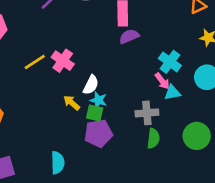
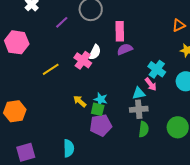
pink cross: (63, 61) -> (83, 60), moved
white semicircle: (91, 85) -> (95, 52), moved
cyan triangle: (172, 93) -> (139, 93), moved

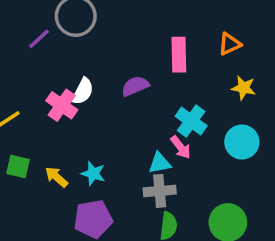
purple line: (62, 22) -> (39, 39), moved
pink rectangle: (120, 31) -> (179, 55), moved
green square: (98, 109) -> (18, 166), moved

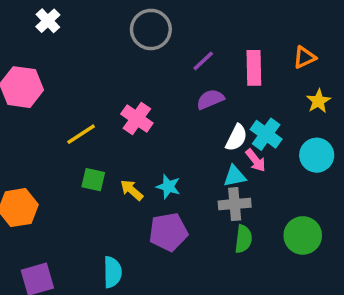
purple line: (39, 39) -> (203, 61), moved
yellow star: (244, 88) -> (318, 101), turned 30
white semicircle: (83, 91) -> (236, 138), moved

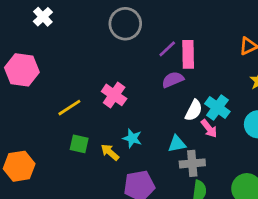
pink rectangle: (254, 68) -> (188, 54), moved
cyan triangle: (235, 176) -> (177, 144), moved
cyan star: (168, 187) -> (132, 138), moved

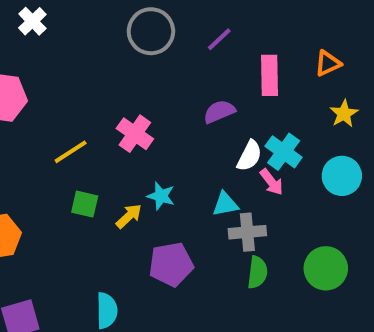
purple line: (167, 49) -> (219, 39), moved
pink rectangle: (188, 54) -> (270, 75), moved
yellow arrow: (110, 152) -> (129, 216), turned 96

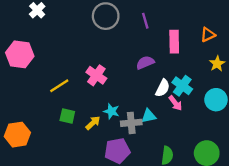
purple line: (219, 39) -> (145, 21), turned -63
gray cross: (247, 232) -> (131, 123), moved

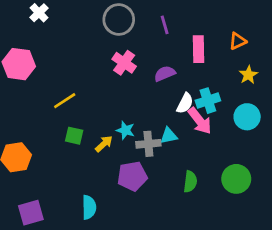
pink cross: (96, 75) -> (124, 63), moved
cyan cross: (182, 86) -> (208, 101), turned 36
pink arrow: (175, 103) -> (200, 121), size x1.5

